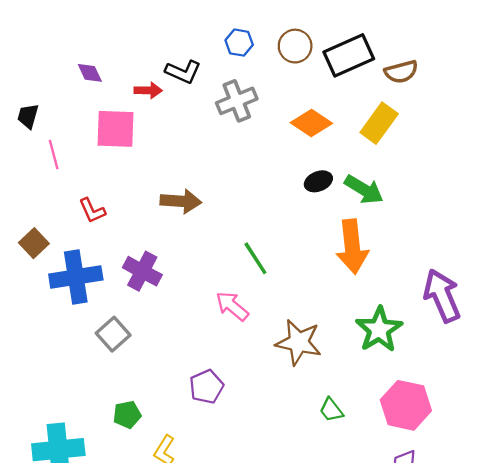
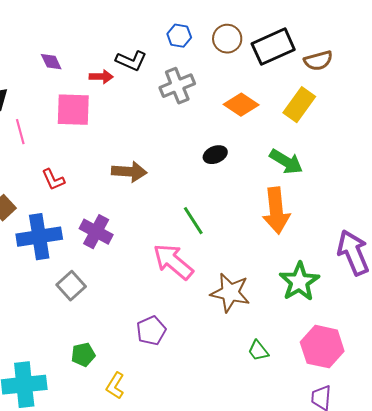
black ellipse: (318, 181) -> (215, 155), moved
pink arrow: (232, 306) -> (173, 262), size x1.4

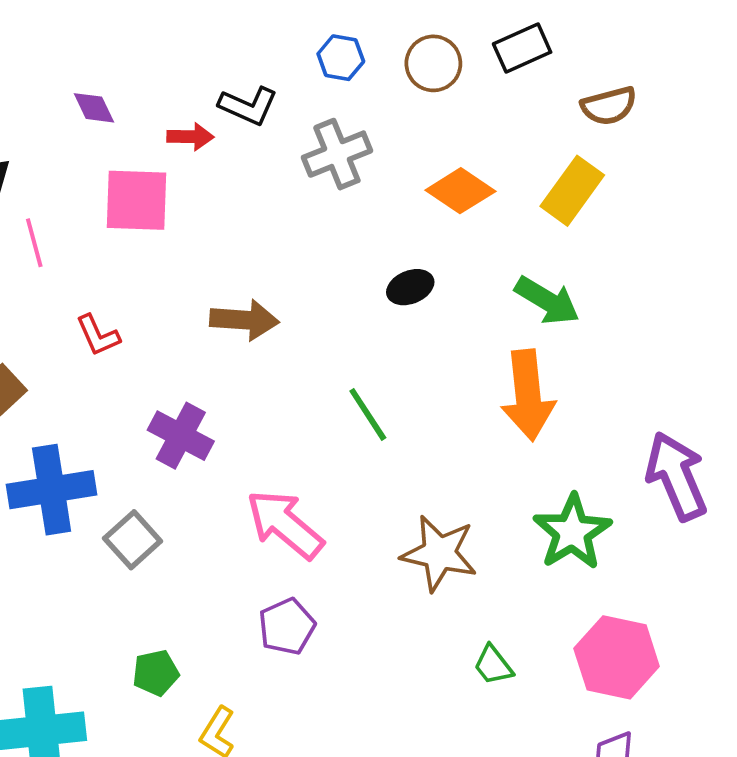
black rectangle: (273, 47) -> (522, 48), moved, size x0.7
blue cross: (39, 237) -> (52, 490), moved
pink arrow: (173, 262) -> (285, 524), moved

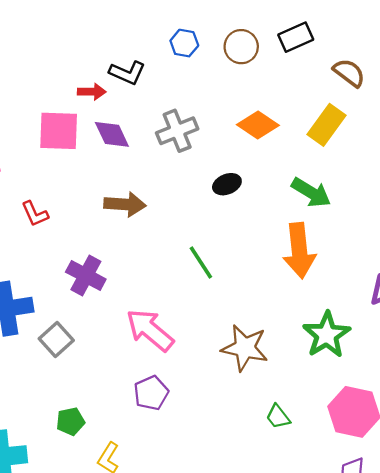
brown semicircle: (609, 106) -> (349, 73), turned -128
purple diamond: (94, 108) -> (112, 134), moved, size x1.4
gray cross: (337, 154) -> (177, 131), moved

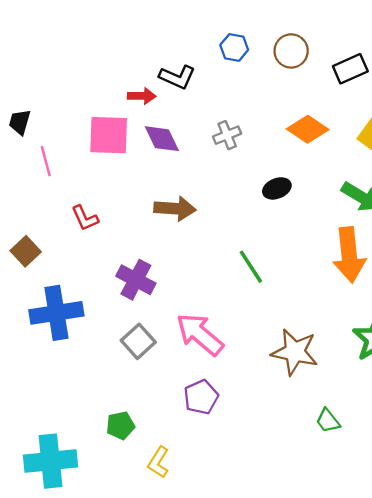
black rectangle: (296, 37) -> (350, 69), moved
gray cross: (177, 131) -> (227, 135), size x0.7
gray square: (56, 340) -> (138, 341), moved

